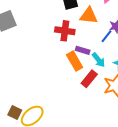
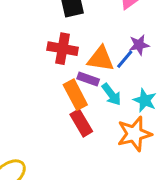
orange triangle: (89, 16) -> (101, 59), moved
red rectangle: (89, 79) -> (81, 123), moved, turned -72

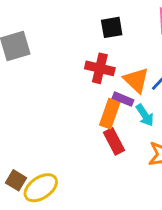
orange triangle: (101, 59) -> (136, 80), turned 32
orange rectangle: (75, 95) -> (110, 114), turned 44

